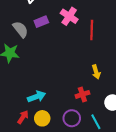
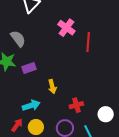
purple rectangle: (41, 22) -> (29, 68), moved
yellow arrow: (96, 72) -> (52, 86), moved

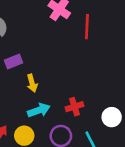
yellow arrow: (52, 86) -> (32, 83), moved
cyan arrow: (31, 105) -> (39, 110), moved

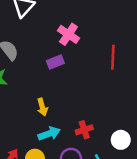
red line: (87, 27) -> (113, 57), moved
purple rectangle: (14, 61) -> (55, 62), moved

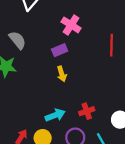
yellow arrow: (42, 107) -> (62, 74), moved

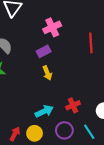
pink cross: (71, 25) -> (52, 27), turned 36

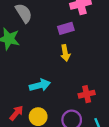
cyan arrow: (44, 111) -> (40, 85), moved

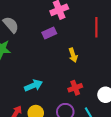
yellow arrow: (65, 53) -> (73, 55), moved

